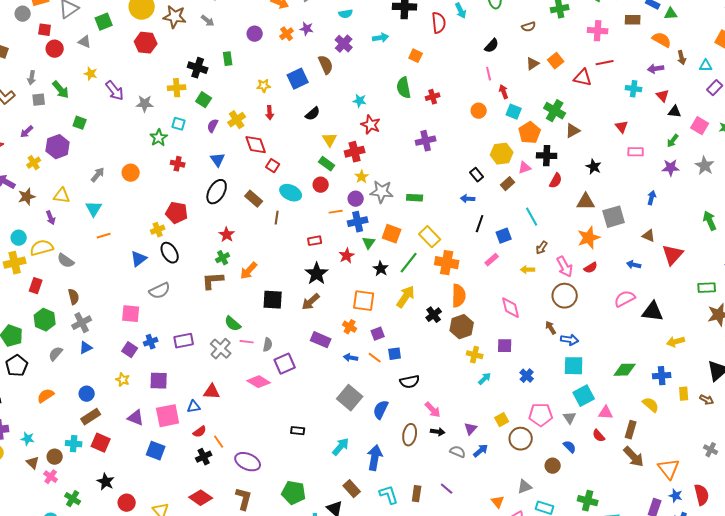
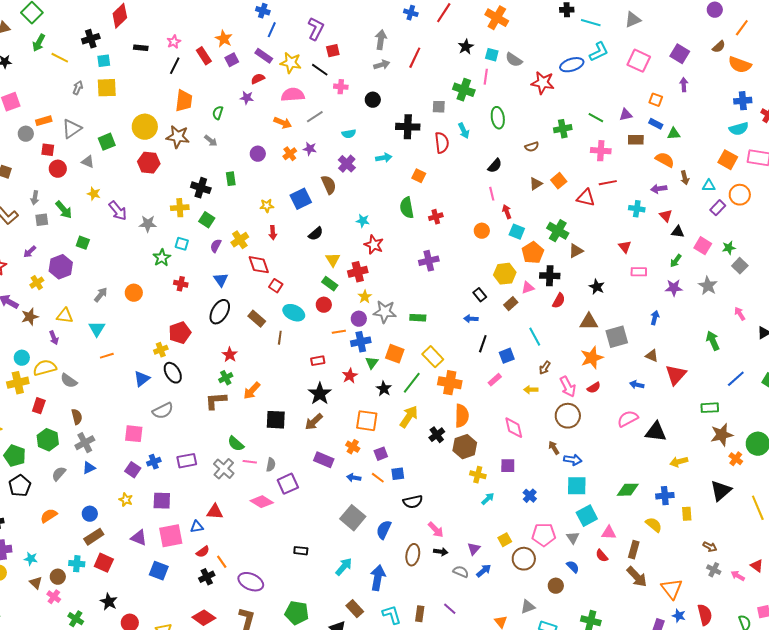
red pentagon: (177, 213) -> (180, 333), turned -30
brown arrow: (707, 400) -> (710, 547), moved

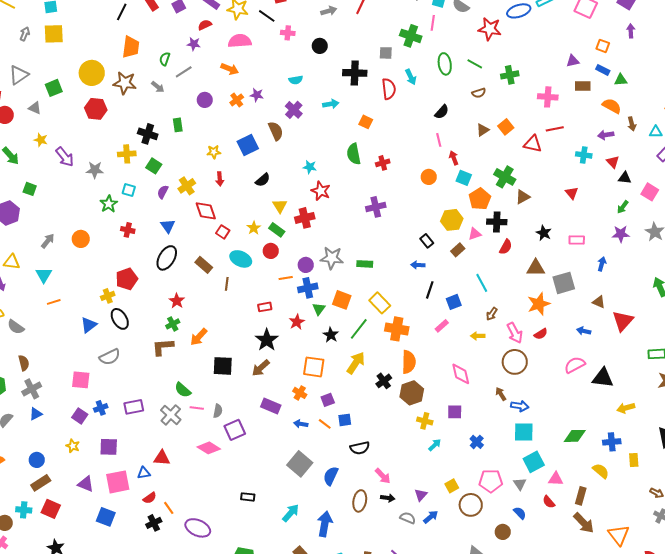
gray line: (315, 117) -> (184, 72), moved
green line: (596, 118) -> (475, 64), moved
pink rectangle: (639, 272) -> (577, 240), moved
yellow star: (365, 297) -> (254, 228), moved

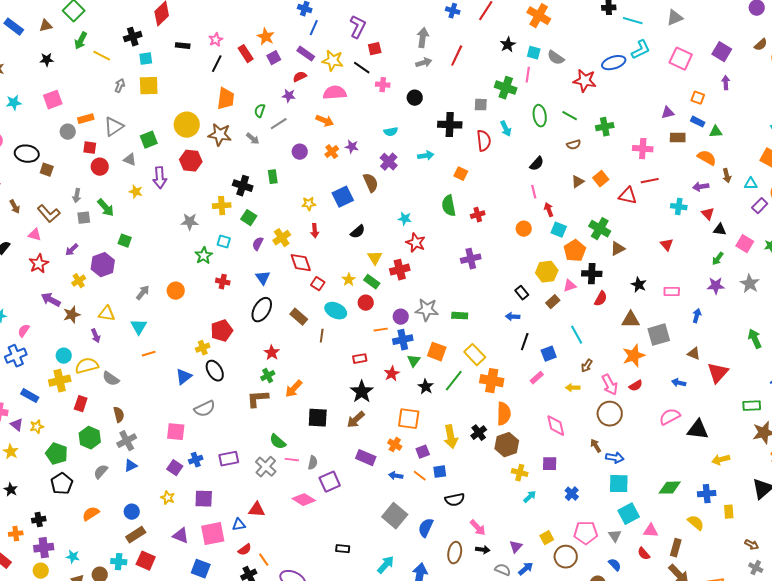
purple arrow: (65, 157) -> (160, 178), moved, turned 35
yellow arrow: (356, 363) -> (451, 437), moved, turned 135

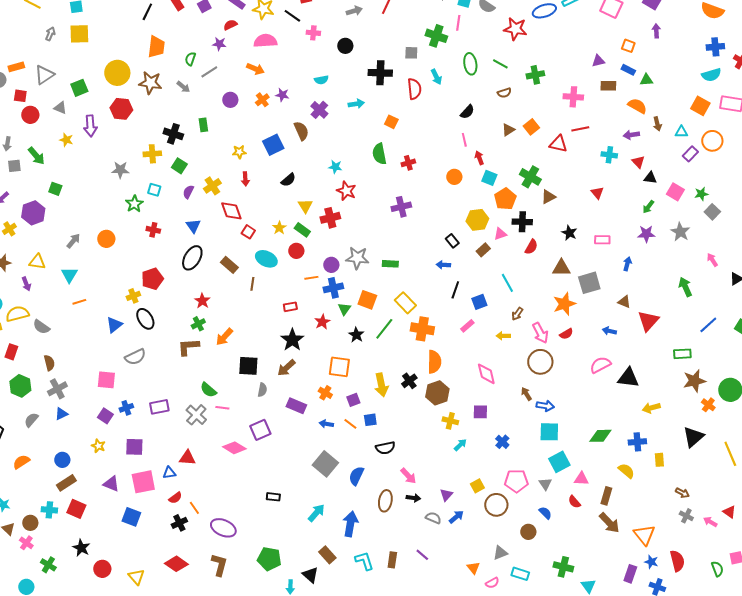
gray semicircle: (313, 463) -> (262, 390), moved

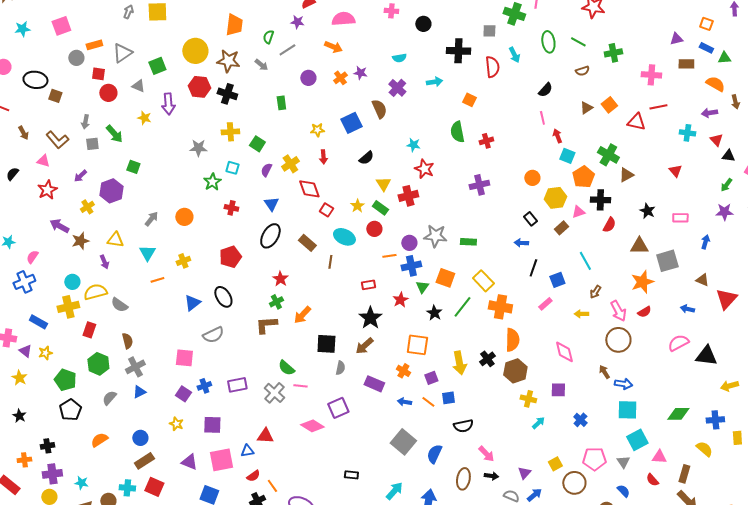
black cross: (173, 134) -> (227, 94), moved
orange circle: (454, 177) -> (532, 178), moved
yellow cross: (133, 296) -> (183, 261), moved

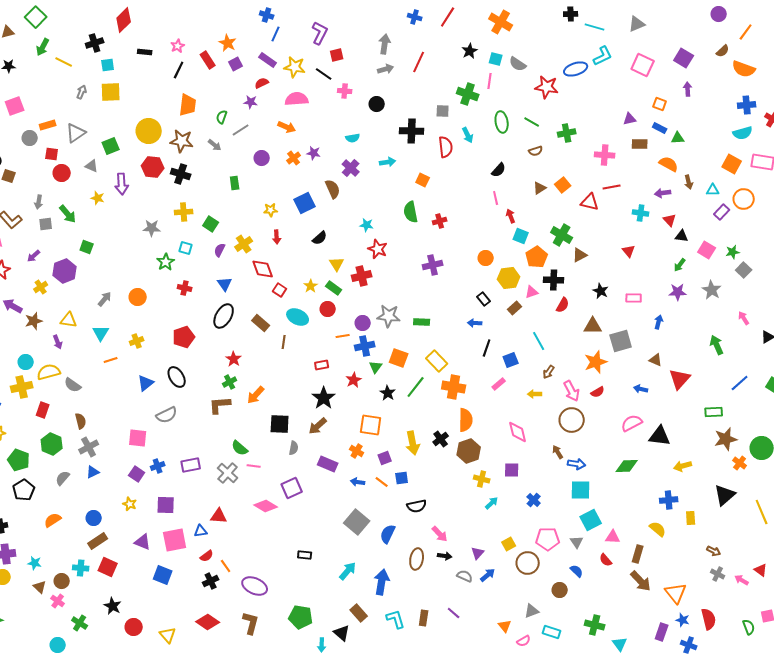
green diamond: (678, 414) -> (627, 466), moved

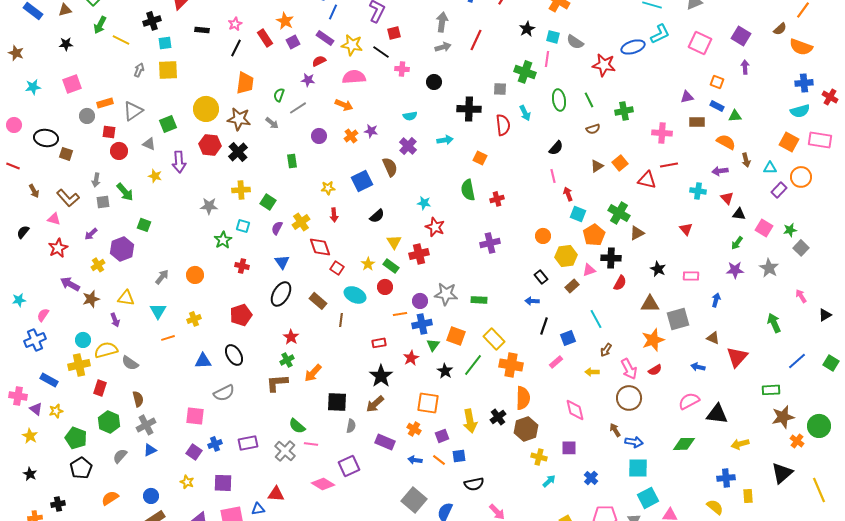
green line: (532, 122) -> (589, 100), turned 35
black cross: (181, 174) -> (238, 152), turned 30
blue triangle: (146, 383) -> (203, 361), turned 36

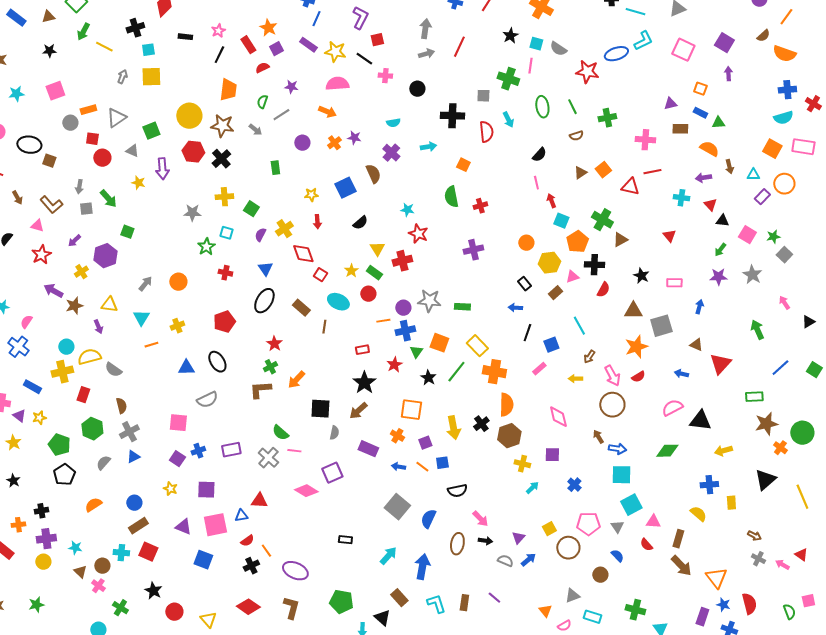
red semicircle: (319, 61) -> (262, 68), moved
blue cross: (35, 340) -> (18, 347), turned -30

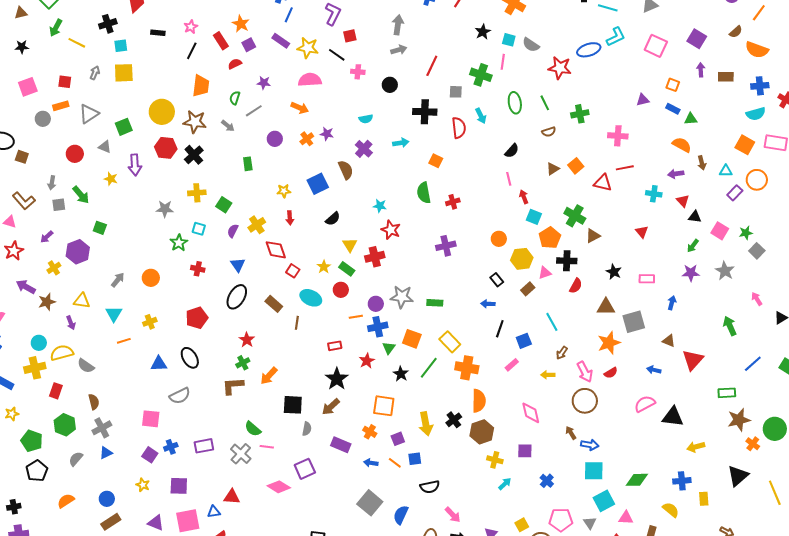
red line: (459, 47) -> (432, 66), moved
brown rectangle: (680, 129) -> (726, 77), moved
red square: (92, 139) -> (65, 82), moved
green diamond: (667, 451) -> (637, 480), moved

